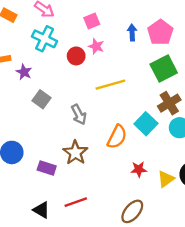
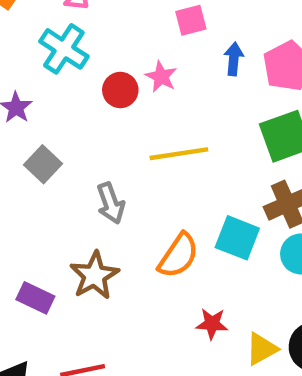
pink square: (92, 21) -> (191, 20), moved
cyan square: (146, 124) -> (237, 238), turned -30

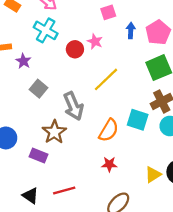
yellow line: (179, 154) -> (106, 79), turned -32
gray arrow: (111, 203) -> (73, 106), size x1.4
brown star: (94, 276) -> (54, 132), moved
red star: (212, 324) -> (109, 164), moved

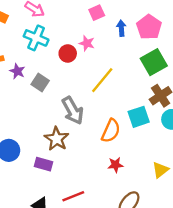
gray square: (38, 89) -> (40, 82), moved
cyan square: (138, 120) -> (139, 117), turned -30

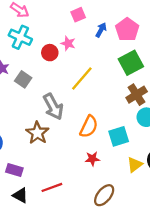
blue arrow: (121, 28) -> (101, 30), turned 32
cyan square: (139, 117) -> (119, 136), moved
purple rectangle: (44, 164) -> (14, 170), moved

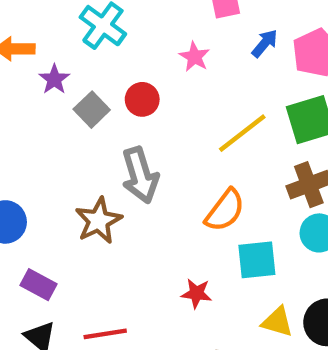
red circle: (50, 53) -> (142, 99), moved
yellow line: (82, 79) -> (242, 133), moved
orange semicircle: (89, 127) -> (225, 210), moved
yellow triangle: (135, 165) -> (277, 322), turned 42

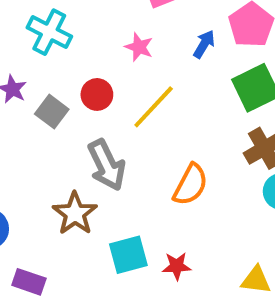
blue arrow: (265, 43) -> (204, 44), moved
yellow line: (242, 133) -> (154, 107), moved
cyan square: (257, 260) -> (128, 255), moved

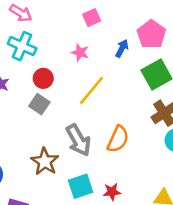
red circle: (97, 94) -> (43, 78), moved
gray square: (52, 112) -> (39, 104), moved
gray arrow: (107, 165) -> (78, 140), moved

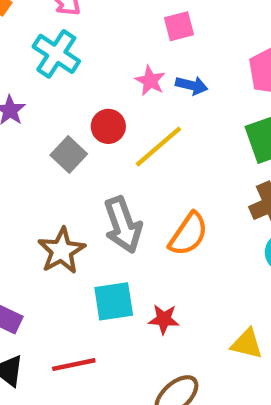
blue arrow: (122, 48) -> (192, 85), moved, turned 66
red circle: (43, 78) -> (108, 126), moved

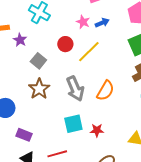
blue arrow: (192, 85) -> (102, 23), turned -32
gray square: (69, 155) -> (38, 61), moved
brown star: (62, 251) -> (39, 89), moved

